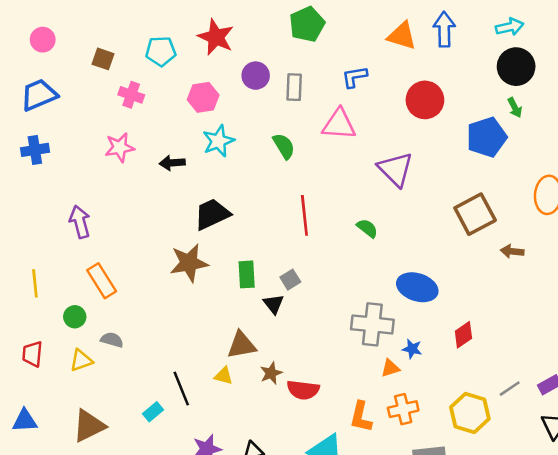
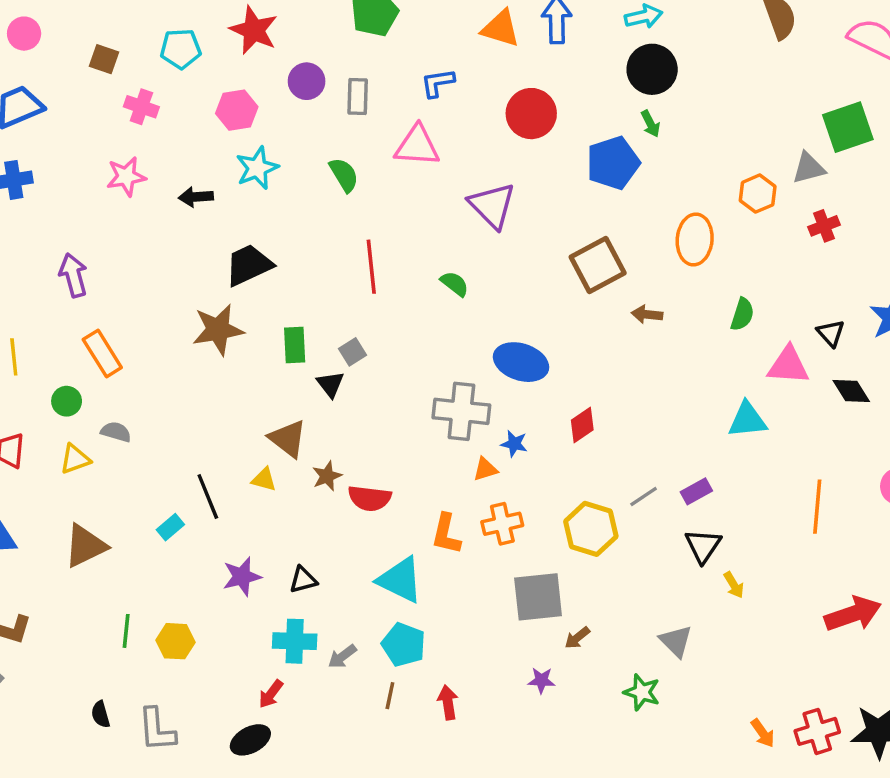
brown triangle: (242, 345) -> (288, 439), turned 48

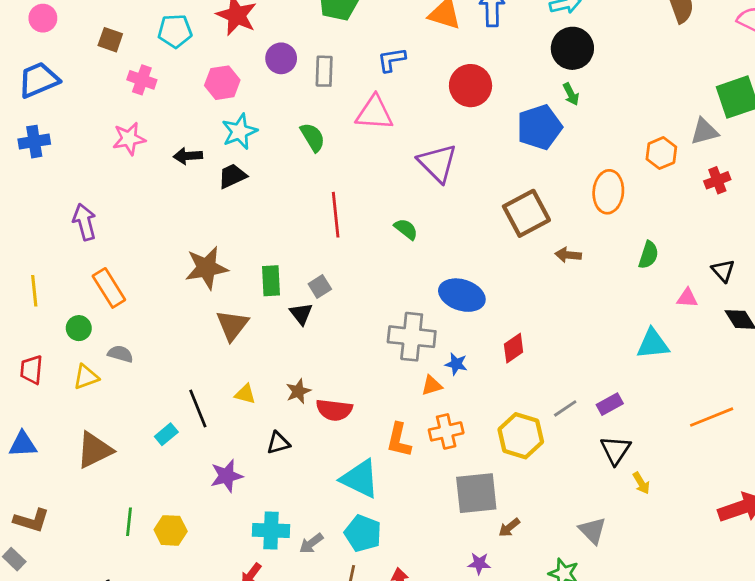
black trapezoid: (249, 265) -> (232, 176), moved, size x0.7
pink triangle: (788, 365) -> (687, 298), size x0.6
brown triangle: (288, 439) -> (232, 325), moved, turned 30
orange line: (817, 507) -> (712, 417), turned 63
black triangle: (303, 580) -> (278, 443), moved

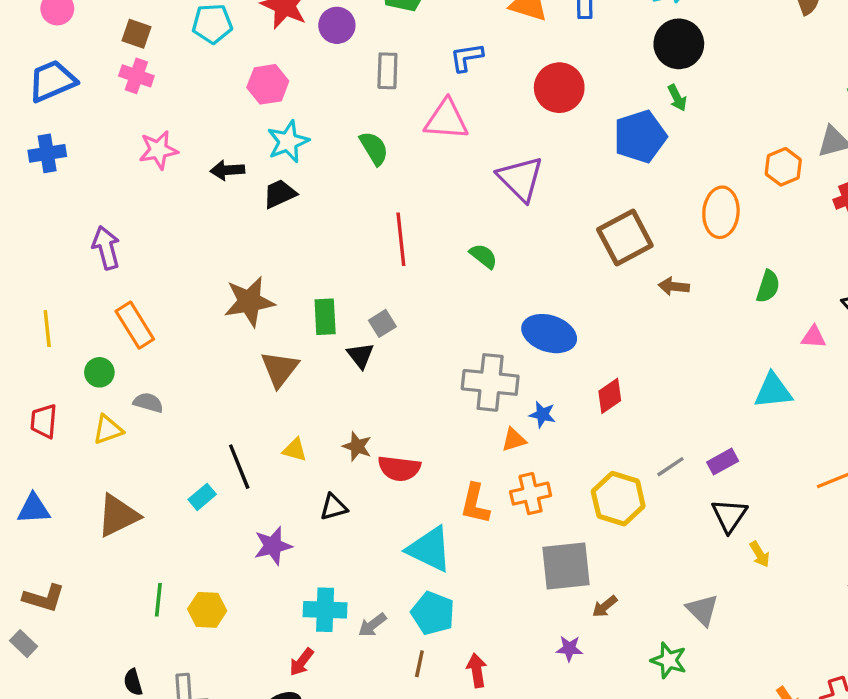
purple circle: (281, 58) -> (337, 25), moved
pink cross: (142, 80) -> (136, 76), moved
brown star: (298, 391) -> (357, 446), turned -30

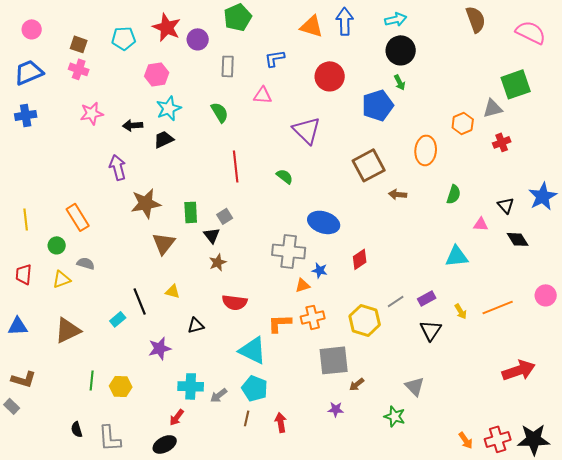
pink triangle: (446, 120) -> (263, 95), size x0.7
purple arrow: (106, 248) -> (118, 167), moved
brown star: (357, 446) -> (218, 262), moved, turned 30
orange L-shape: (475, 504) -> (280, 323), turned 75
yellow arrow: (760, 554) -> (461, 311), moved

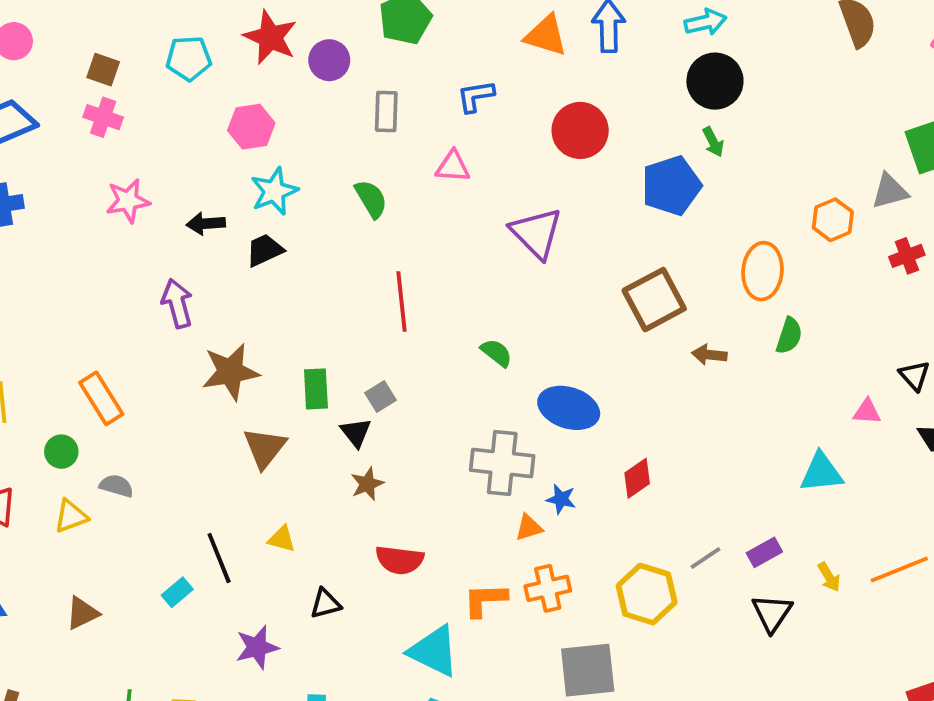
green semicircle: (285, 176) -> (496, 353), moved
green semicircle: (454, 194) -> (789, 336), moved
brown triangle: (68, 330) -> (82, 613), size x0.7

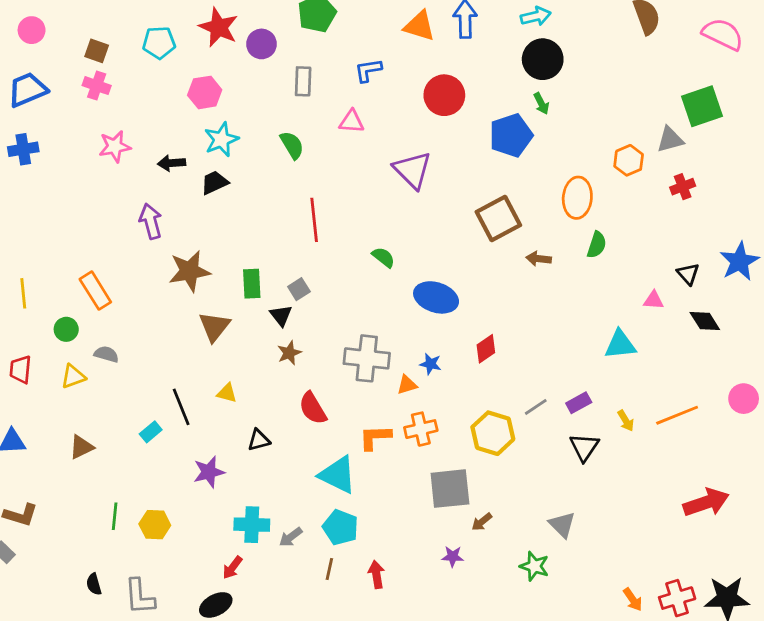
gray cross: (502, 463) -> (367, 358), moved
red semicircle: (400, 560) -> (313, 408), turned 52

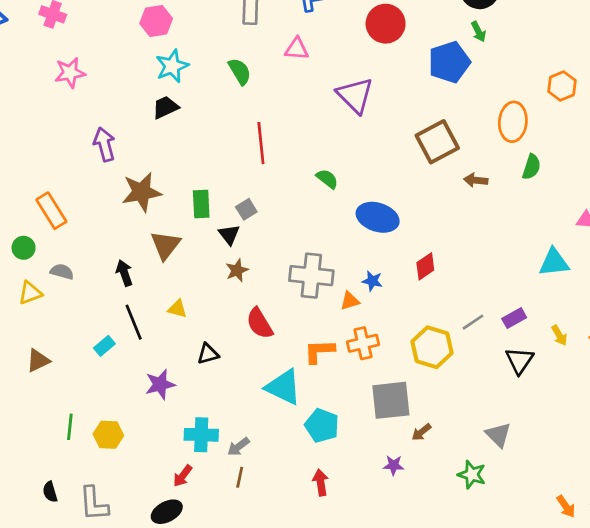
black arrow: (171, 163) -> (124, 273), moved, turned 75
cyan pentagon: (340, 527) -> (322, 425), moved
brown line: (329, 569) -> (240, 477), moved

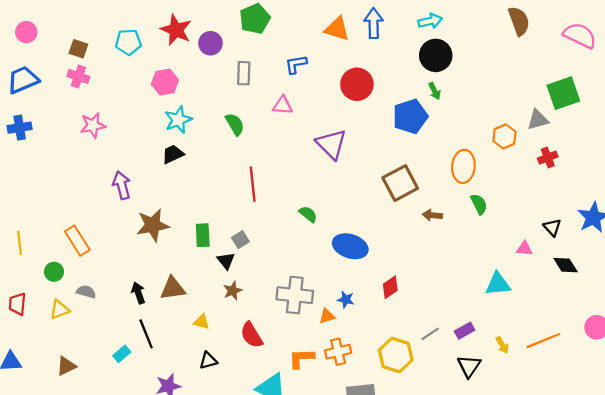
green semicircle: (531, 167) -> (479, 204), turned -45
brown triangle: (165, 245) -> (173, 288), moved, turned 44
yellow triangle: (177, 309) -> (202, 322), moved

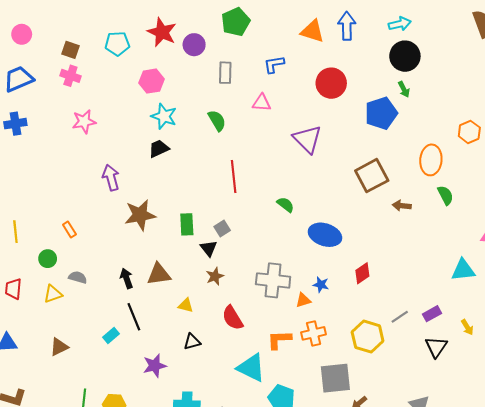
cyan star: (178, 120) -> (164, 116), turned -30
orange rectangle: (77, 241) -> (69, 230), size x0.6

